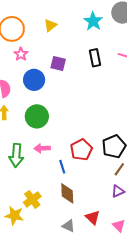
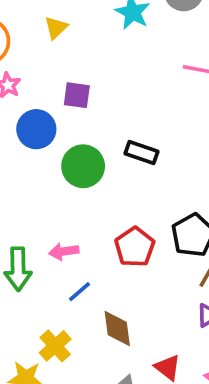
black rectangle: (95, 58) -> (141, 152), moved, turned -54
green circle: (37, 116) -> (83, 166), moved
blue line: (62, 167) -> (80, 292), moved, turned 72

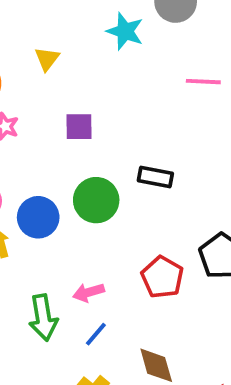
blue circle: (36, 129) -> (38, 217), moved
blue line: (80, 292) -> (96, 334), moved

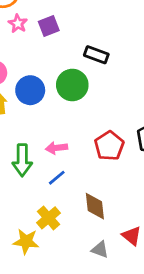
purple square: (79, 127) -> (49, 26), moved, turned -30
black rectangle: (155, 177) -> (96, 55), moved

